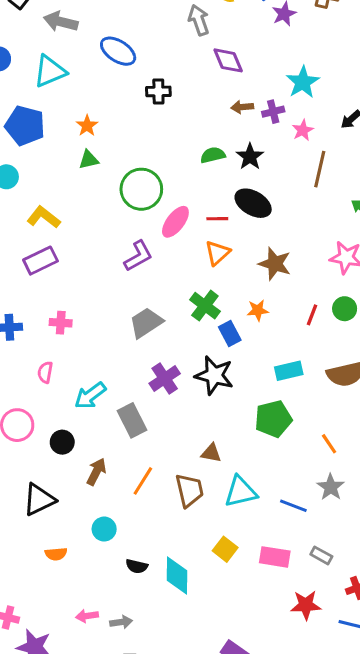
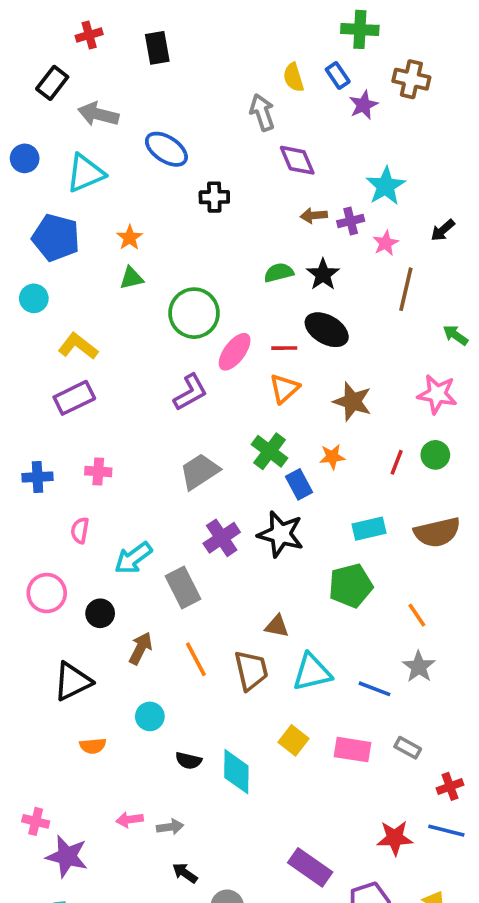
orange line: (143, 481) -> (196, 659), turned -60
red star: (306, 605) -> (395, 838), moved

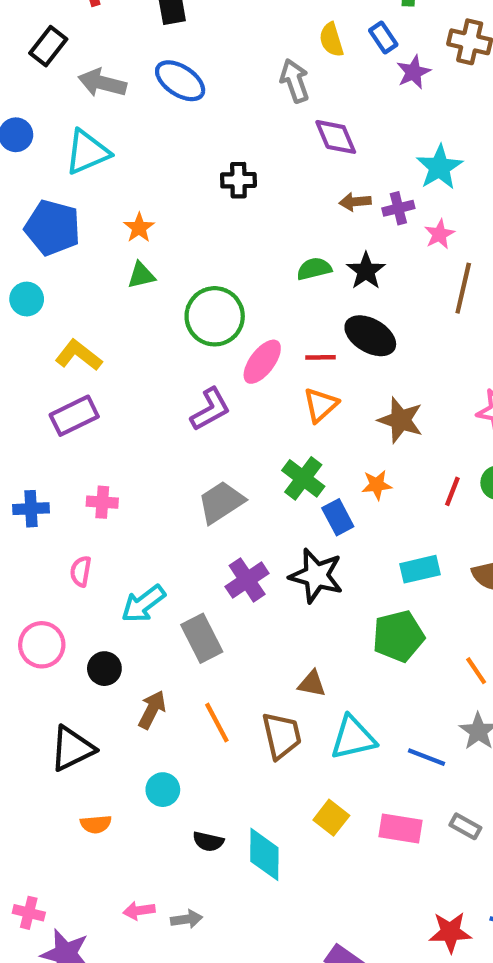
blue ellipse: (166, 149) -> (180, 81), moved

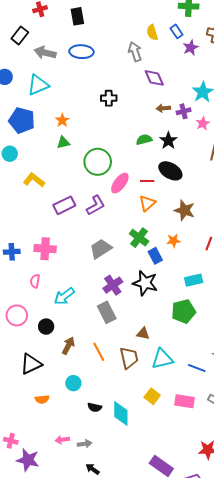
blue ellipse: (180, 81) -> (81, 52), turned -30
purple rectangle: (74, 416) -> (64, 205), moved
pink cross: (102, 502) -> (45, 249), size x1.5
gray rectangle: (202, 638) -> (107, 312), moved

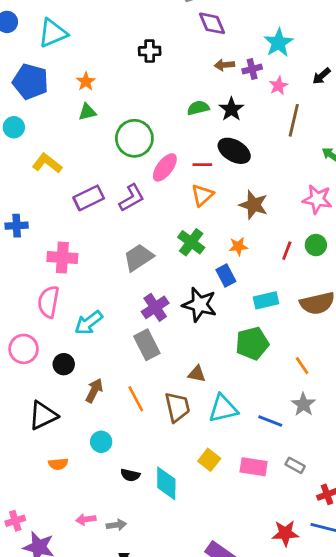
blue cross: (12, 252) -> (17, 226), moved
blue rectangle: (155, 256) -> (226, 276), moved
pink semicircle: (35, 281) -> (48, 302), size x1.6
pink cross: (11, 441) -> (15, 521), turned -32

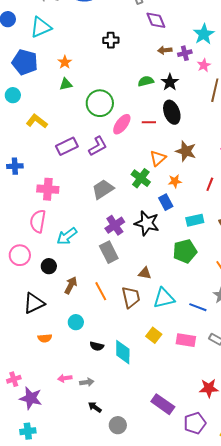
black ellipse: (234, 151) -> (172, 112), turned 40
orange triangle: (202, 195) -> (158, 158), moved

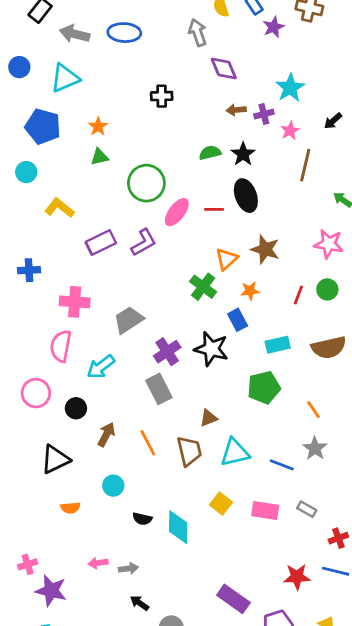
gray trapezoid: (103, 189) -> (128, 320), moved
brown triangle: (145, 273) -> (209, 418), turned -32

